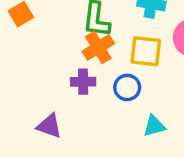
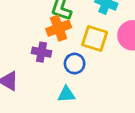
cyan triangle: (154, 126) -> (66, 94), moved

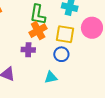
blue circle: (75, 64) -> (61, 54), moved

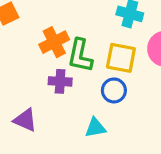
green L-shape: (38, 15) -> (80, 56), moved
orange cross: (38, 31) -> (54, 42), moved

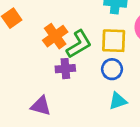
green L-shape: (80, 56) -> (79, 44), turned -124
cyan triangle: (95, 128) -> (118, 101), moved

